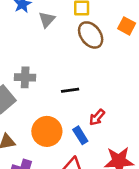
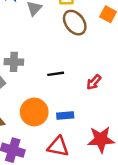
red arrow: (97, 117) -> (94, 82), moved
blue rectangle: (80, 135) -> (65, 116), turned -63

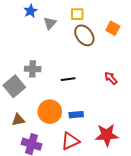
red arrow: (94, 82) -> (111, 78), moved, turned 96
red triangle: (58, 147) -> (70, 141), turned -36

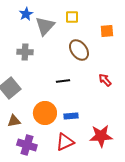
gray triangle: (50, 23) -> (45, 26), size x1.5
orange square: (113, 28) -> (107, 31), turned -32
brown ellipse: (84, 35) -> (79, 50), moved
gray cross: (33, 69) -> (25, 52), moved

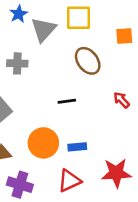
yellow square: (72, 17) -> (79, 18), size x1.5

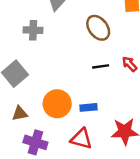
black line: (67, 101) -> (101, 66), moved
red triangle: (69, 181) -> (81, 139), turned 40

